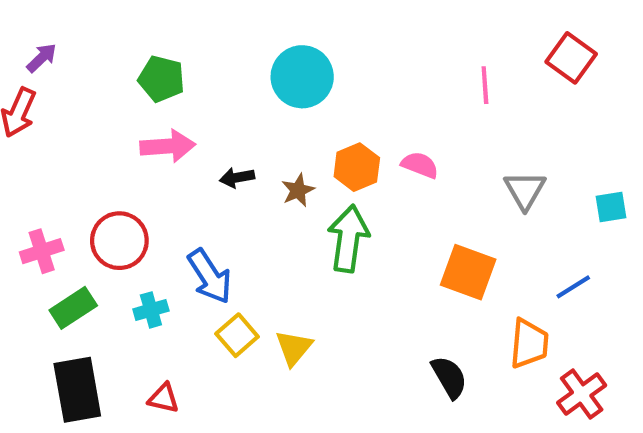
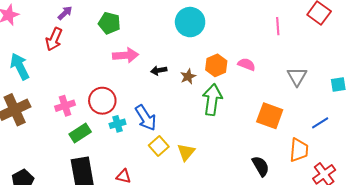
green pentagon: (161, 79) -> (109, 23), moved
cyan cross: (151, 310) -> (117, 124), moved

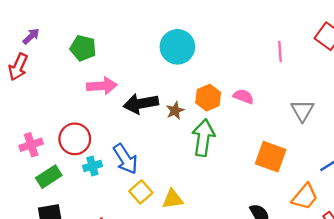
black arrow: (159, 70) -> (141, 103), size x1.8
orange trapezoid: (299, 150) -> (305, 197), turned 35
yellow triangle: (186, 152) -> (173, 199), turned 42

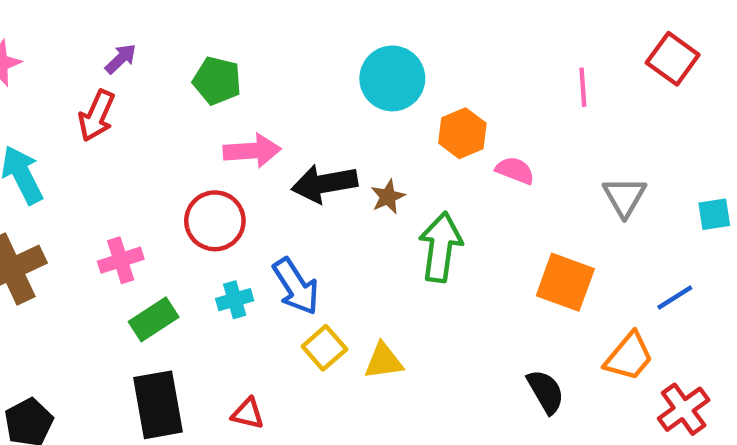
orange hexagon: (208, 98) -> (462, 133), moved
red circle: (75, 139) -> (215, 221), moved

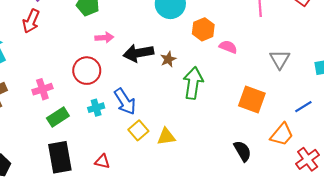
pink arrow: (252, 151) -> (104, 38), size x0.7

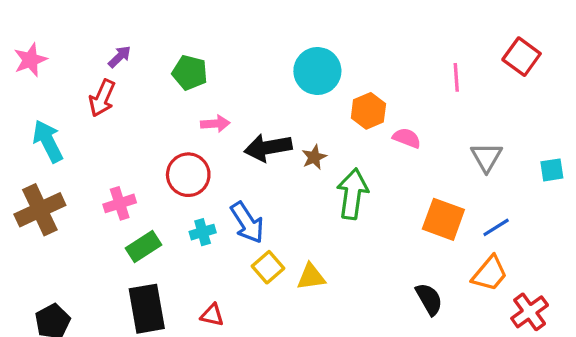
blue line: (303, 107) -> (496, 227), moved

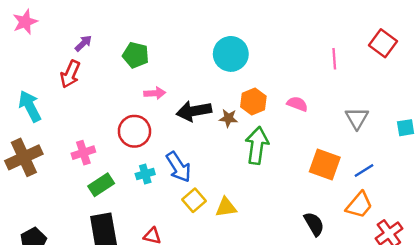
pink star: (30, 60) -> (25, 22), moved
orange hexagon: (368, 111) -> (253, 102), moved
brown star: (314, 157) -> (228, 118), turned 30

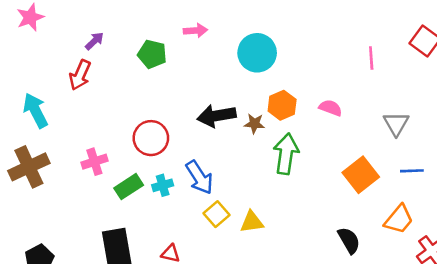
pink arrow: (155, 93) -> (195, 30), moved
orange square: (325, 165) -> (361, 175), turned 32
blue line: (364, 170) -> (412, 171), moved, turned 30
green rectangle: (101, 185) -> (129, 187), moved

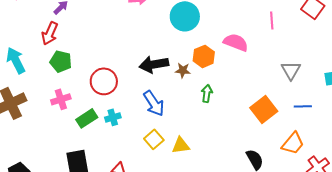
green pentagon: (152, 54) -> (61, 61), moved
pink semicircle: (331, 108) -> (236, 42), moved, size x1.4
green arrow: (286, 154) -> (207, 93), size x0.6
blue arrow: (199, 177) -> (154, 103), moved

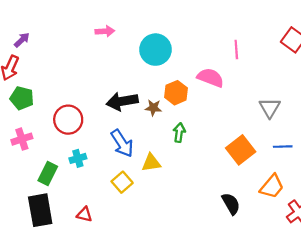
pink line: (272, 20) -> (236, 50), moved
green rectangle: (87, 118) -> (48, 174), moved, turned -30
yellow triangle: (181, 145) -> (151, 163), moved

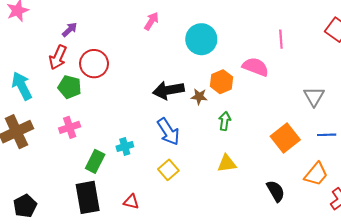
pink arrow: (105, 31) -> (151, 21), turned -54
red circle: (68, 120) -> (94, 64), moved
yellow triangle: (151, 163) -> (227, 163), moved

